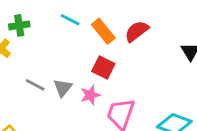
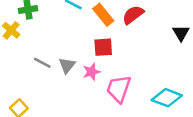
red square: (103, 68) -> (103, 47), turned -30

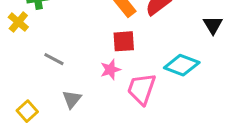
gray triangle: (67, 65) -> (72, 99), moved
cyan diamond: (167, 98) -> (182, 65), moved

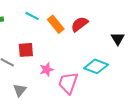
red square: (124, 41) -> (26, 50), moved

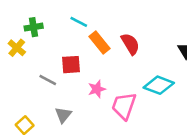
orange rectangle: (56, 24) -> (99, 43), moved
red semicircle: (80, 24) -> (130, 44), moved, turned 96

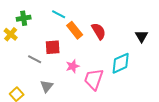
cyan diamond: (159, 85) -> (121, 63), turned -45

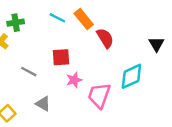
orange rectangle: (75, 30) -> (84, 19), moved
red square: (53, 47) -> (61, 57), moved
gray triangle: (47, 86) -> (43, 104), turned -40

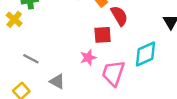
red square: (61, 57) -> (103, 35), moved
gray line: (29, 72) -> (31, 59), moved

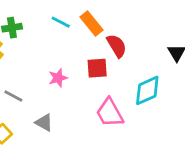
pink star: (88, 58) -> (58, 78), moved
pink trapezoid: (113, 73) -> (110, 113), turned -48

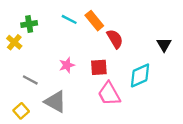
red square: (97, 68) -> (99, 67), moved
gray triangle: (44, 123) -> (55, 102), size x1.5

